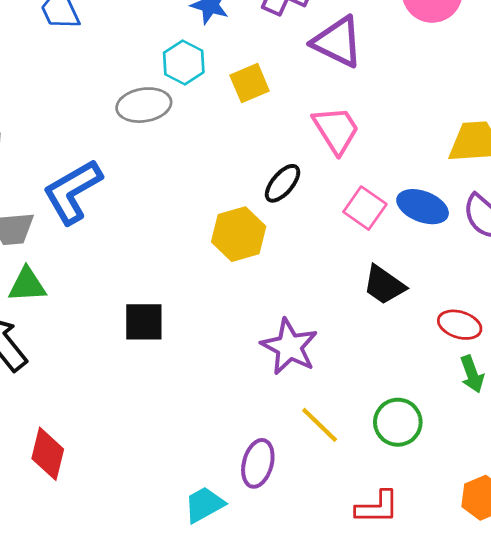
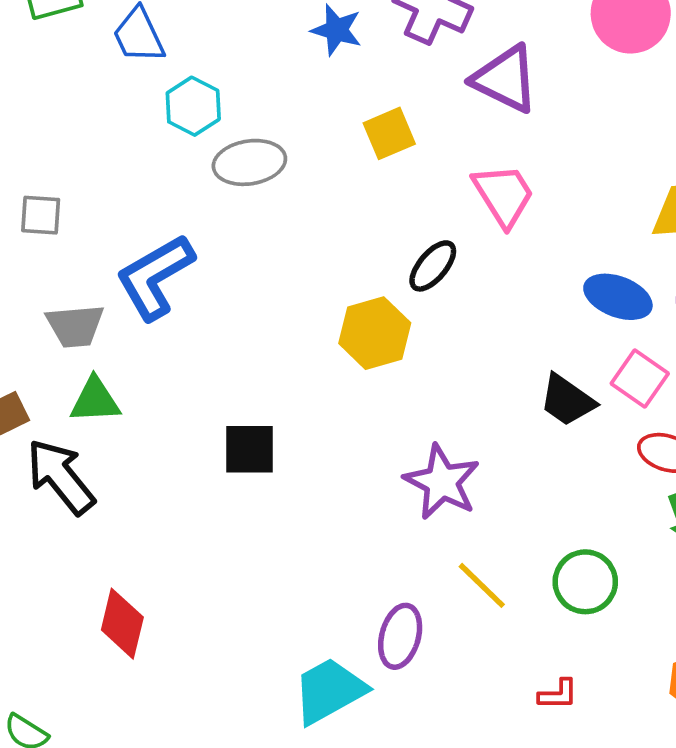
cyan hexagon: (184, 62) -> (193, 106), moved
pink square: (365, 208) -> (640, 378), moved
cyan trapezoid: (204, 505) -> (329, 691), size x1.4
red L-shape: (377, 507) -> (558, 694), size x0.7

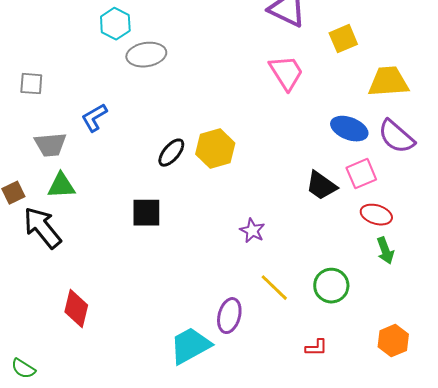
yellow square: (389, 133) -> (343, 39), moved
black ellipse: (433, 266) -> (171, 153), moved
blue L-shape: (155, 277) -> (94, 118), size x0.6
pink square: (640, 378) -> (361, 174), turned 32
purple star: (442, 482) -> (252, 231), size x0.6

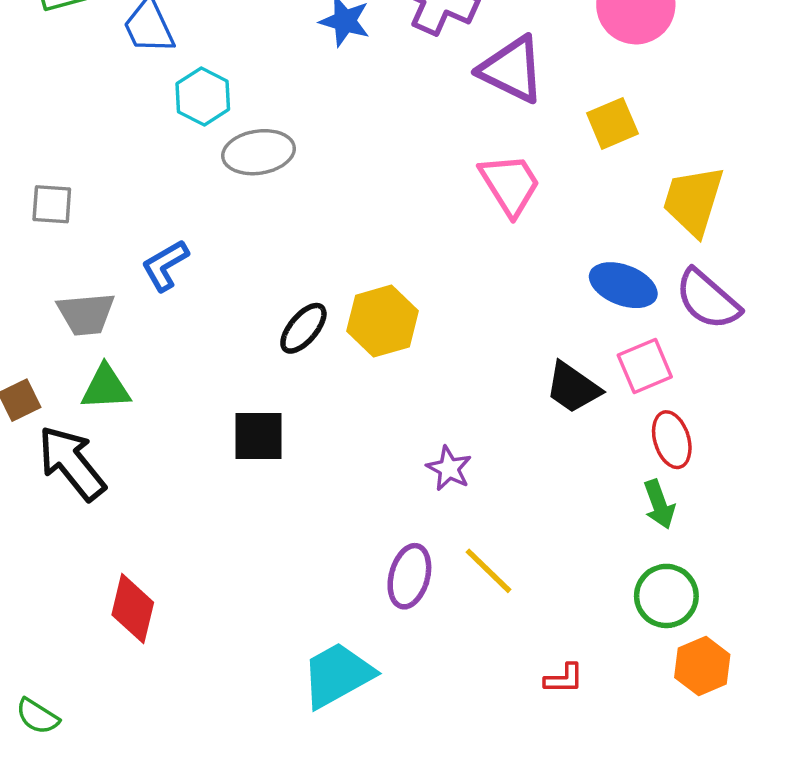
yellow trapezoid: (388, 82) -> (693, 201), turned -69
red ellipse: (376, 215) -> (672, 440), turned 56
green arrow: (385, 251) -> (659, 504), moved
green circle: (331, 286) -> (666, 596), moved
purple ellipse: (229, 316) -> (409, 576), moved

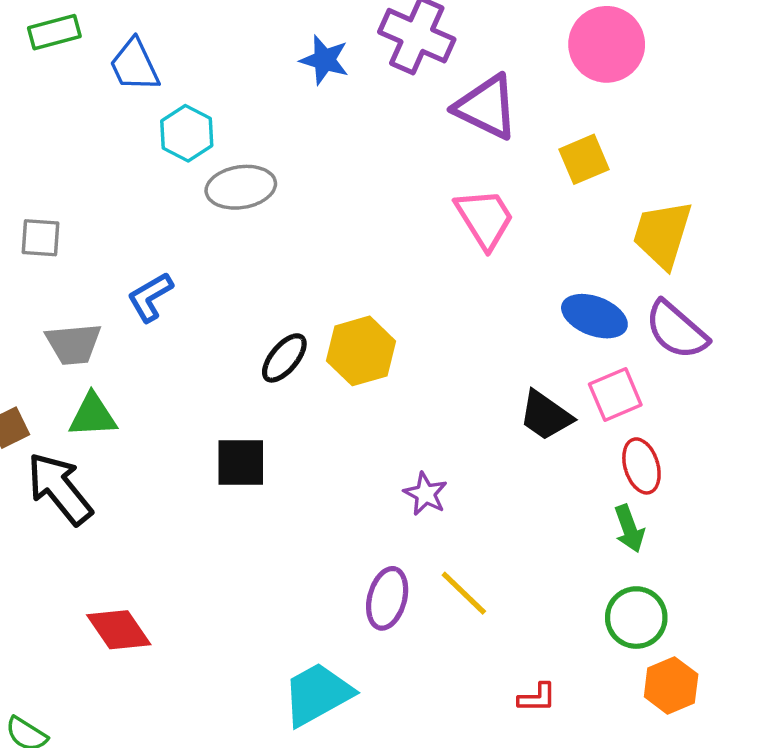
red diamond: (133, 609) -> (119, 630), turned -48

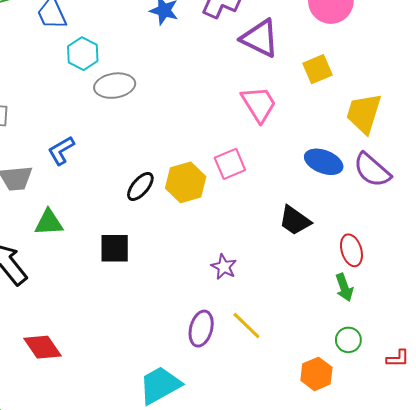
pink square: (615, 395) -> (230, 164), moved
green triangle: (93, 415) -> (49, 223), moved
green circle: (636, 618) -> (348, 340), size x0.7
orange hexagon: (671, 685) -> (316, 374), moved
red L-shape: (537, 698) -> (398, 358), moved

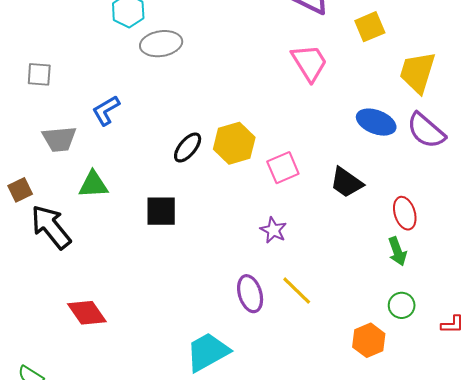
pink square: (230, 164) -> (283, 168), moved
purple ellipse: (201, 329) -> (250, 294), turned -32

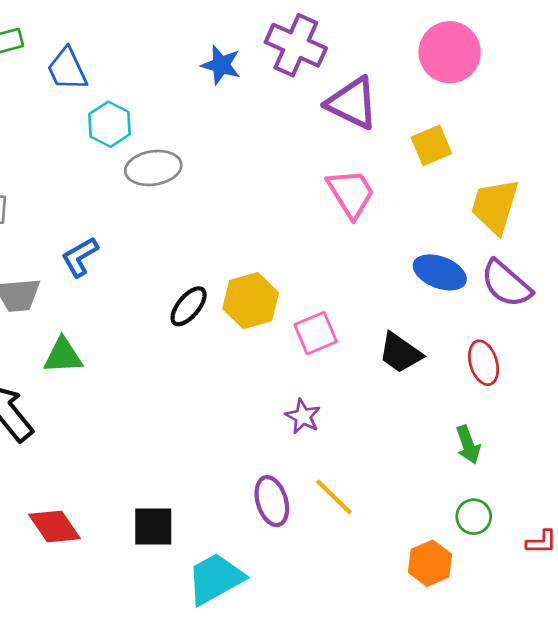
black square: (161, 211) -> (153, 526), moved
red ellipse: (405, 213) -> (484, 363), moved

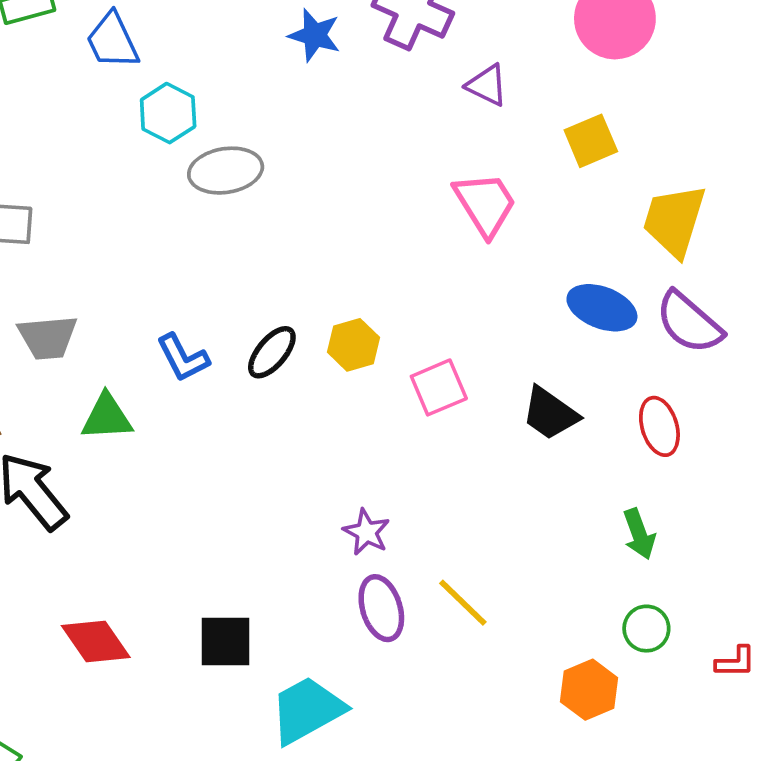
purple triangle: (352, 103) -> (487, 85), size x0.6
blue L-shape: (80, 257) -> (183, 358), moved, turned -87
yellow hexagon: (251, 301) -> (354, 345), size x0.7
purple star: (303, 416) -> (366, 532), moved

